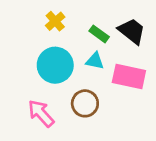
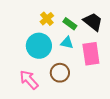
yellow cross: (55, 21) -> (47, 19), moved
pink rectangle: (129, 76) -> (91, 54), turned 70

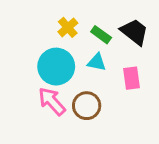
pink rectangle: (91, 54) -> (132, 78), size x0.7
pink arrow: (29, 80) -> (52, 101), moved

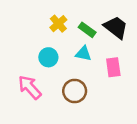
cyan circle: (56, 67) -> (48, 57), size x0.6
pink arrow: (52, 101) -> (30, 87), moved

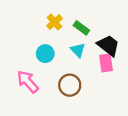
black trapezoid: (116, 27) -> (108, 45), moved
cyan triangle: (83, 54) -> (78, 50), turned 35

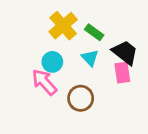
yellow cross: (55, 22) -> (63, 26), size x1.5
pink arrow: (28, 82) -> (44, 82), moved

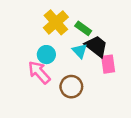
black trapezoid: (125, 53) -> (96, 46), moved

